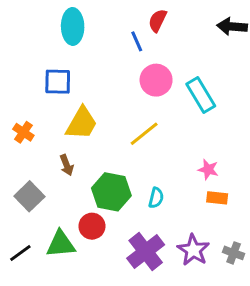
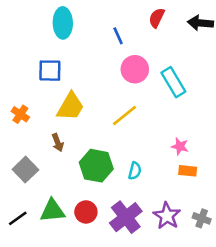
red semicircle: (158, 21) -> (157, 18), moved
red circle: (92, 226) -> (86, 212), moved

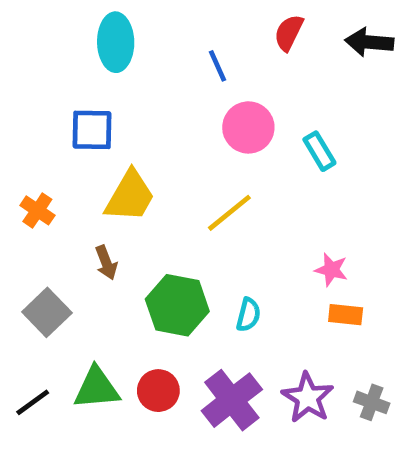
cyan rectangle: (173, 82) -> (319, 151), size x0.7

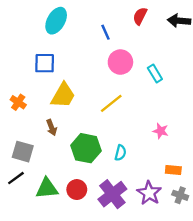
cyan ellipse: (116, 42) -> (56, 21), turned 30
gray square: (47, 312) -> (23, 152), turned -30
orange rectangle: (346, 315) -> (173, 170), moved
black line: (33, 402) -> (16, 178), moved

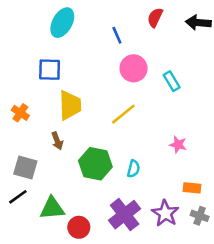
yellow trapezoid: (63, 95) -> (70, 105), turned -32
red circle: (77, 190) -> (79, 227), moved

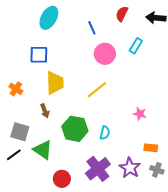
cyan rectangle: (172, 81) -> (136, 46), moved, turned 63
green triangle: (52, 208) -> (43, 150), moved, turned 40

